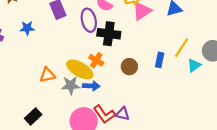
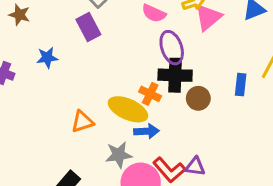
purple ellipse: (89, 20) -> (172, 48), moved
black cross: (109, 34) -> (175, 75), moved
gray star: (71, 85) -> (119, 155), moved

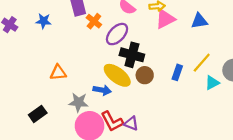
purple ellipse: (172, 48) -> (117, 34), moved, turned 50
orange cross: (150, 94) -> (94, 21), moved
yellow ellipse: (128, 109) -> (117, 75), moved

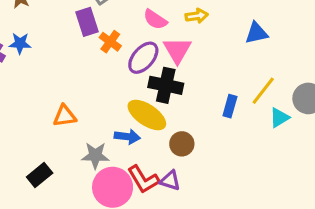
pink triangle: (165, 19) -> (177, 50), moved, turned -30
blue star: (44, 21) -> (20, 43), moved
brown circle: (145, 75) -> (182, 144), moved

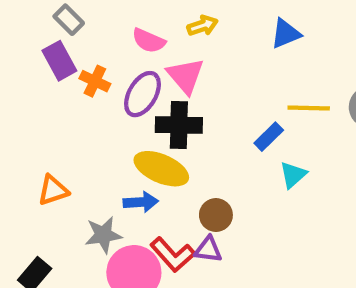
yellow line: (263, 91) -> (309, 108), turned 64
blue rectangle: (230, 106) -> (269, 137), turned 40
cyan triangle: (279, 118) -> (293, 175), moved
brown circle: (182, 144) -> (216, 215), moved

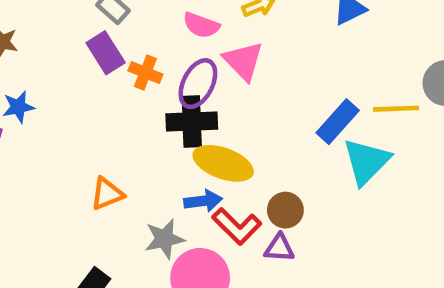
yellow line: (309, 108) -> (396, 109), moved
black cross: (179, 125) -> (192, 122), moved
blue rectangle: (269, 137) -> (338, 122), size x1.4
cyan triangle: (293, 175) -> (366, 161), size x1.6
red L-shape: (173, 255) -> (237, 226), moved

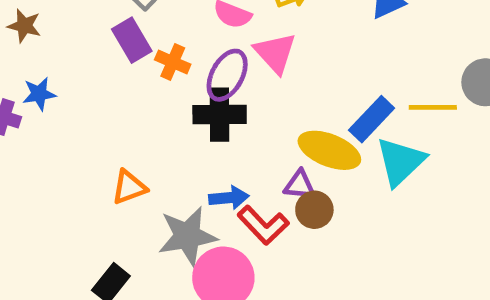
yellow ellipse: (223, 163) -> (329, 150), moved
gray star: (164, 239) -> (187, 236), size x1.4
purple triangle: (279, 248) -> (300, 185), moved

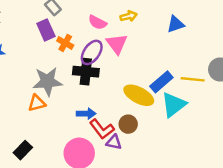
purple triangle: (300, 185) -> (114, 142), moved
gray star: (187, 236) -> (47, 81), moved

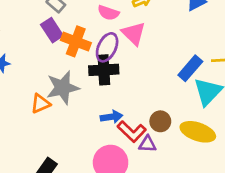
orange cross: (65, 43) -> (76, 41), size x1.5
yellow ellipse: (139, 95) -> (198, 132), moved
orange triangle: (37, 103) -> (40, 104), moved

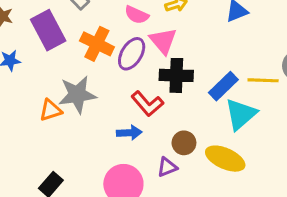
purple rectangle: (52, 30) -> (48, 30), moved, size x1.4
black cross: (104, 70) -> (176, 75), moved
red L-shape: (132, 131) -> (147, 104), moved
purple triangle: (147, 144) -> (167, 167), turned -30

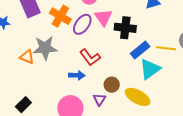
black cross: (176, 75) -> (125, 28), moved
orange triangle: (51, 110) -> (27, 57), turned 35
purple triangle: (167, 167) -> (100, 99), turned -40

